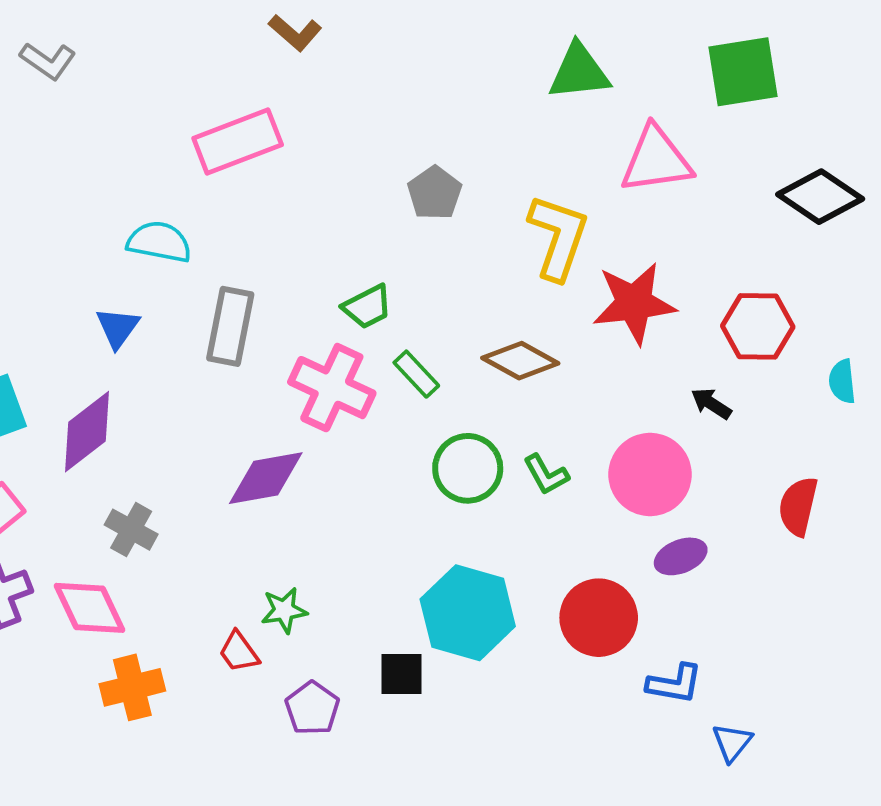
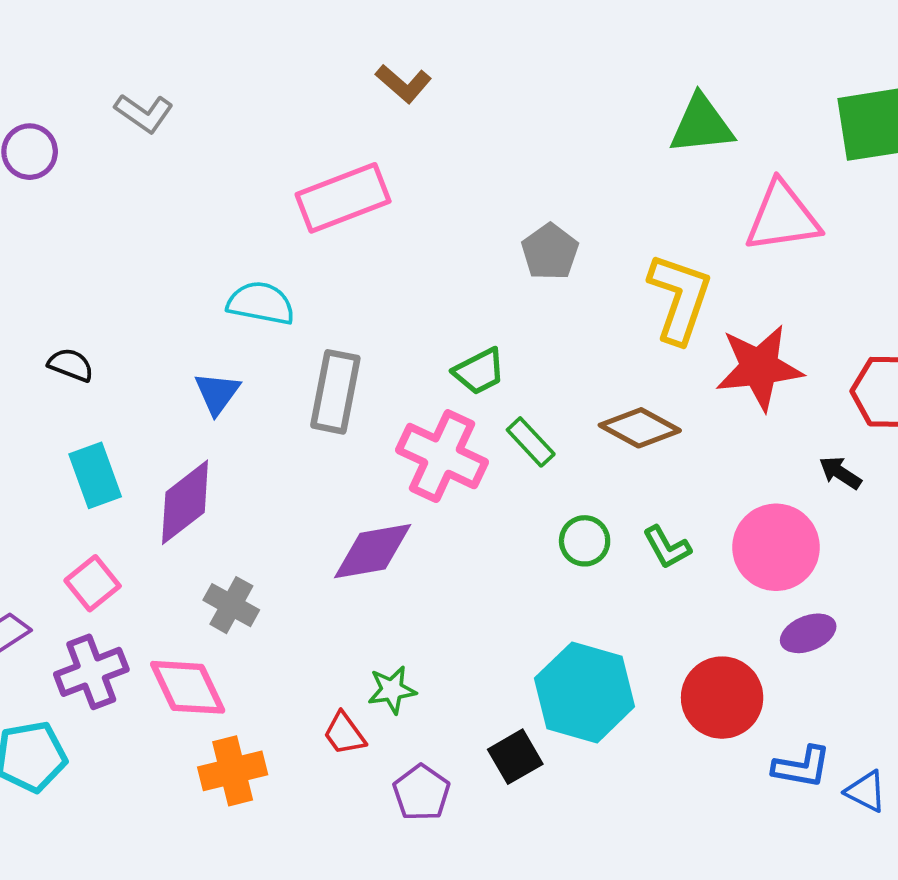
green circle: (468, 468) -> (585, 541), size x0.7
black square: (402, 674) -> (515, 757), turned -30
blue triangle: (732, 742) -> (866, 791), moved, turned -42

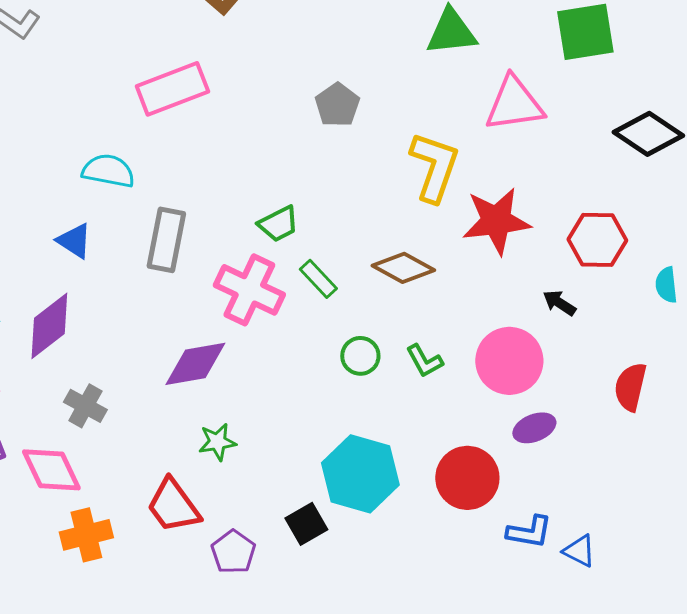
gray pentagon: (550, 252) -> (337, 105), moved
blue triangle: (217, 393) -> (74, 241), turned -33
green star: (392, 690) -> (217, 442), moved
red trapezoid: (344, 734) -> (173, 506), size x1.6

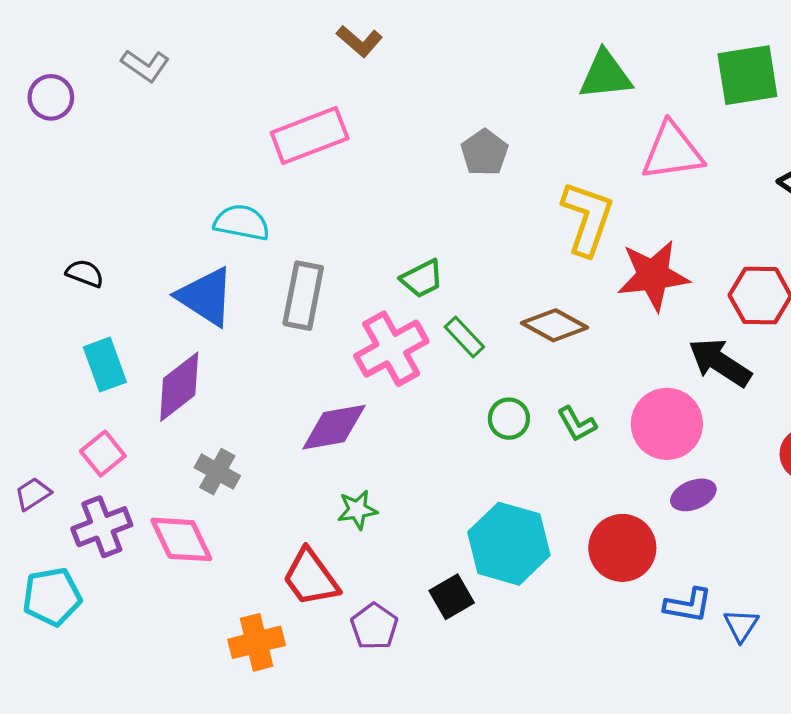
blue triangle: (74, 241) -> (206, 297), size x1.6
pink cross: (249, 290) -> (391, 349), turned 36
black arrow: (559, 303) -> (720, 362), size x1.8
orange cross: (86, 535) -> (257, 642), moved
blue triangle: (579, 551) -> (741, 625), turned 36

